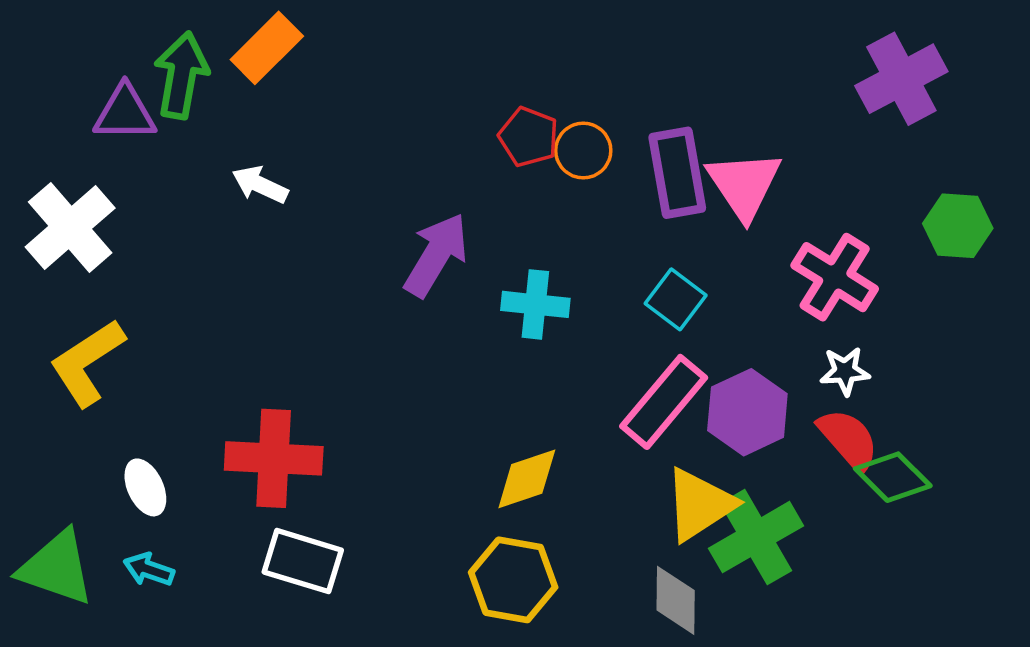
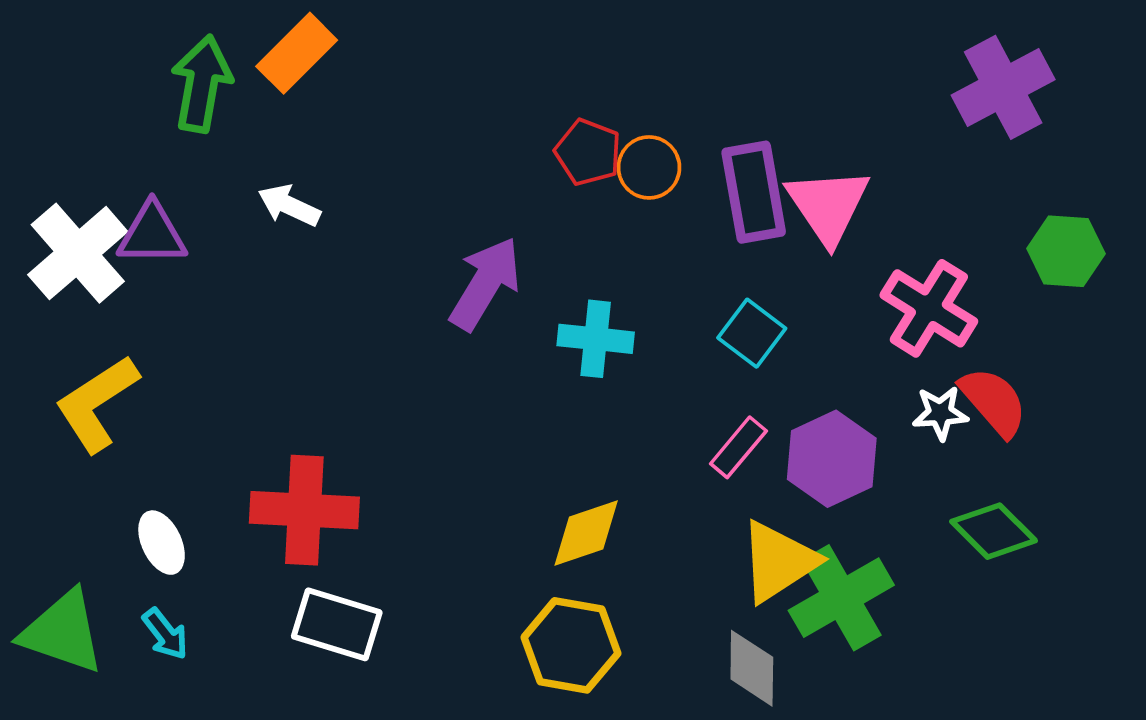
purple triangle: (125, 113) -> (152, 234), moved
pink rectangle: (664, 402) -> (738, 447), size x0.6
red semicircle: (848, 440) -> (994, 402), moved
cyan arrow: (149, 570) -> (165, 634), turned -147

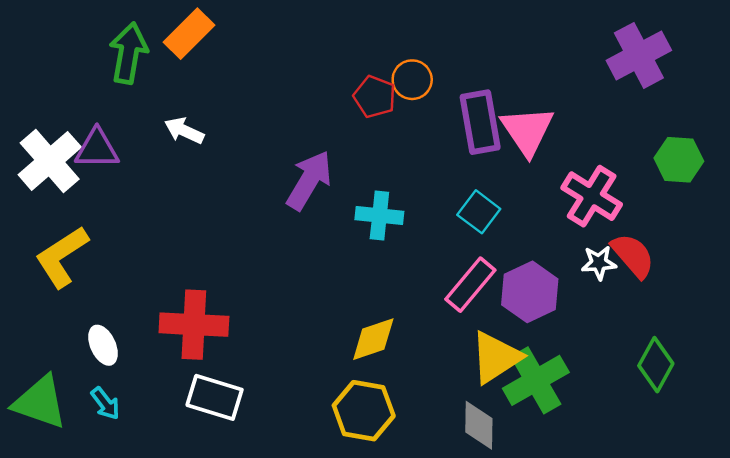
orange circle: (649, 167) -> (412, 80), moved
pink rectangle: (738, 447) -> (470, 285), size x1.4
green diamond: (994, 531) -> (656, 365), moved, turned 74

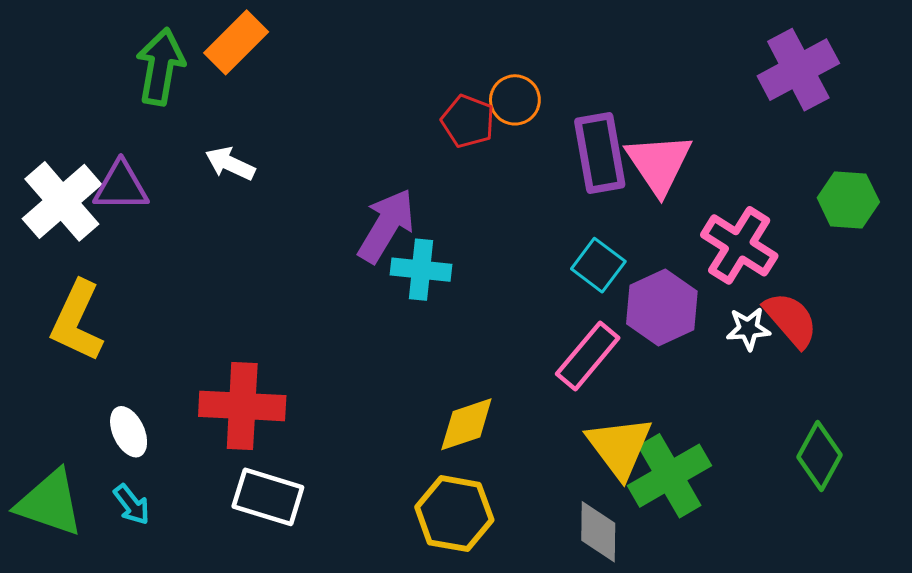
cyan cross: (379, 215) -> (421, 270), moved
yellow L-shape: (62, 257) -> (77, 321), turned -32
purple hexagon: (530, 292) -> (662, 308), moved
yellow triangle: (496, 357) -> (619, 447), turned -34

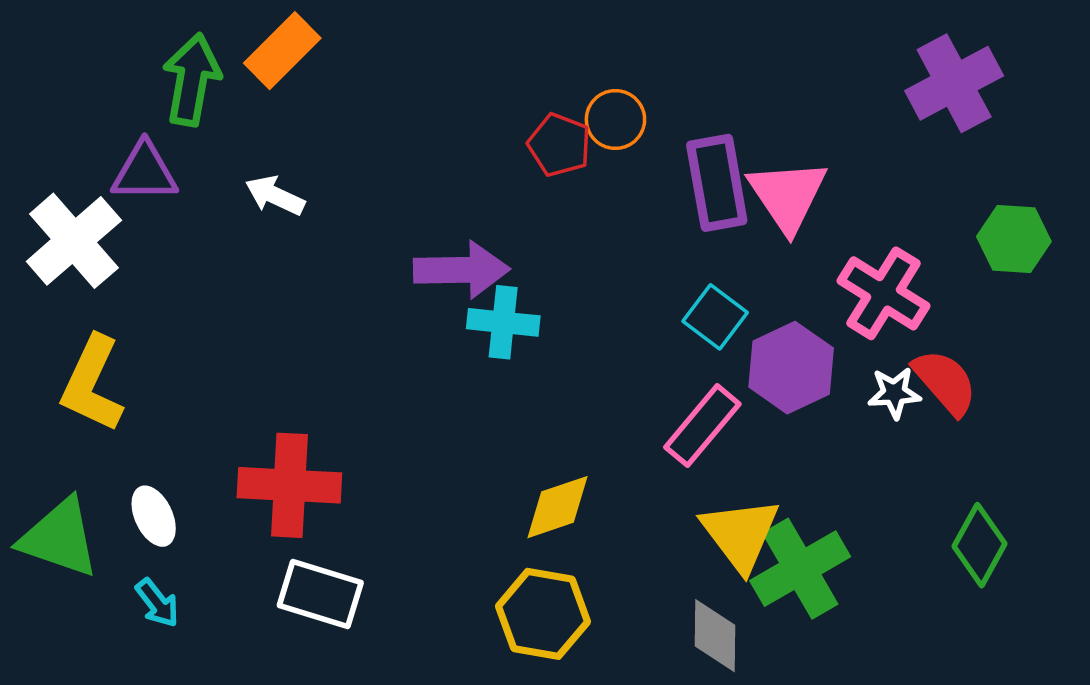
purple triangle: (121, 186) -> (145, 172), moved
purple arrow: (386, 226) -> (462, 270), turned 58
green triangle: (50, 503) -> (59, 538), moved

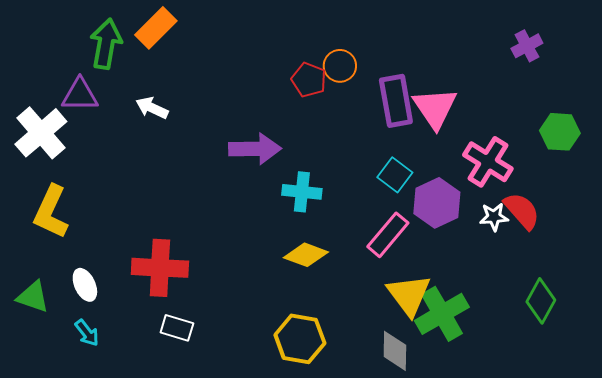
purple cross: (954, 83) -> (527, 46), size x0.6
cyan cross: (503, 322) -> (302, 192), moved
yellow diamond: (557, 507) -> (306, 255), moved, turned 39
green triangle: (59, 538) -> (33, 297), size x0.7
white rectangle: (320, 594) -> (177, 328), size x0.7

